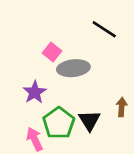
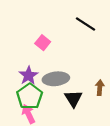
gray ellipse: (73, 68) -> (56, 79), moved
green pentagon: (59, 123) -> (30, 96), moved

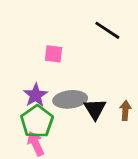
pink square: (43, 43) -> (54, 54), turned -32
black triangle: (73, 99) -> (95, 109), moved

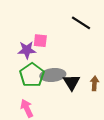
purple star: (36, 95) -> (27, 50), moved, turned 30
green pentagon: (37, 121) -> (32, 75), moved

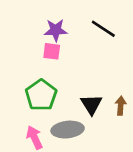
purple star: (27, 50) -> (56, 30), moved
gray ellipse: (53, 75) -> (68, 130), moved

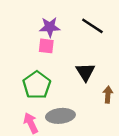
black triangle: (91, 104) -> (85, 72), moved

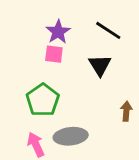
purple star: (50, 27) -> (58, 32), turned -30
black triangle: (85, 72) -> (100, 65), moved

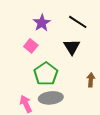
pink square: (54, 54) -> (31, 46), moved, turned 32
green pentagon: (43, 100) -> (46, 74), moved

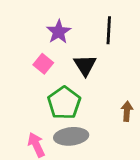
black line: (78, 22) -> (109, 30), turned 60
black triangle: (72, 47) -> (85, 65), moved

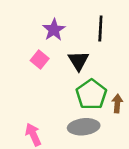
green pentagon: (64, 103) -> (91, 94), moved
gray ellipse: (71, 136) -> (84, 127), moved

